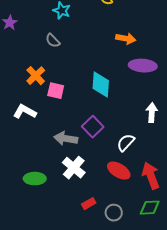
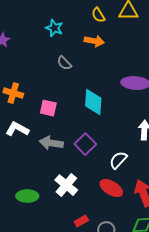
orange arrow: (126, 39) -> (94, 41), moved
gray semicircle: (53, 41) -> (64, 63), moved
orange cross: (36, 76) -> (13, 93), moved, turned -30
gray arrow: (66, 139) -> (51, 143), moved

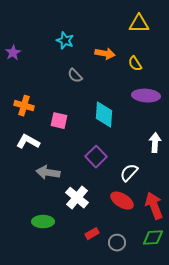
yellow semicircle: (98, 15) -> (135, 64), moved
gray arrow: (51, 143) -> (48, 173), moved
green ellipse: (27, 196) -> (43, 222), moved

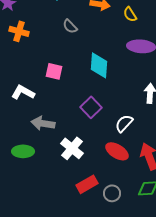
orange cross: (24, 106) -> (19, 31), moved
green ellipse: (43, 222) -> (23, 151), moved
red rectangle: (92, 234) -> (87, 184), size x1.5

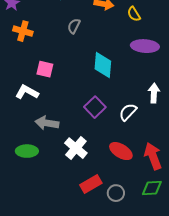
gray semicircle: (70, 26) -> (74, 26), turned 70
pink square: (54, 71) -> (45, 69), moved
white semicircle: (124, 123) -> (128, 112), moved

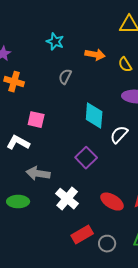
white semicircle: (128, 112) -> (119, 135), moved

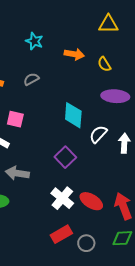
gray semicircle: (65, 77) -> (31, 79), moved, turned 35
white cross: (67, 199) -> (62, 198), moved

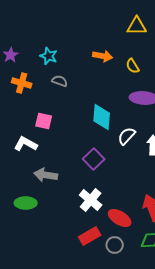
cyan star: (34, 41) -> (49, 56), moved
gray semicircle: (31, 79) -> (60, 81), turned 49
red ellipse: (91, 201) -> (120, 218), moved

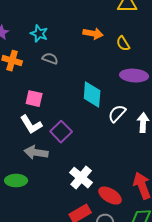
white L-shape: (26, 144) -> (31, 125), moved, turned -150
purple square: (94, 159) -> (61, 132), moved

